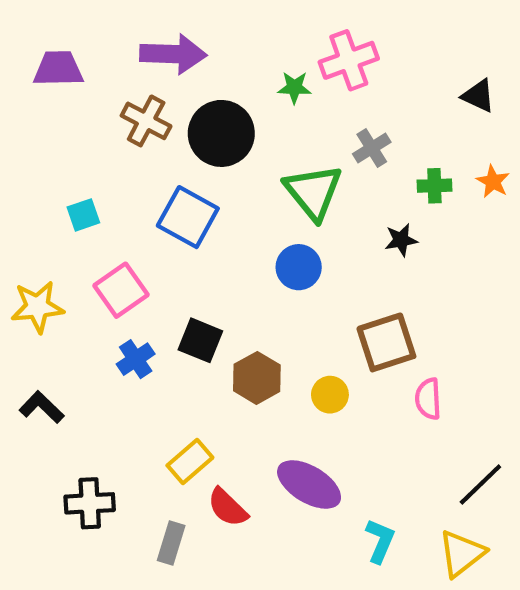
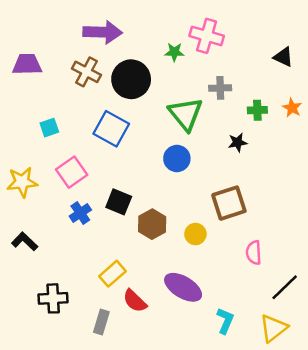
pink cross: (349, 60) -> (207, 36), turned 36
purple trapezoid: (58, 69) -> (27, 64), moved
gray cross: (372, 148) -> (220, 88), turned 30
pink semicircle: (428, 399) -> (254, 253), moved

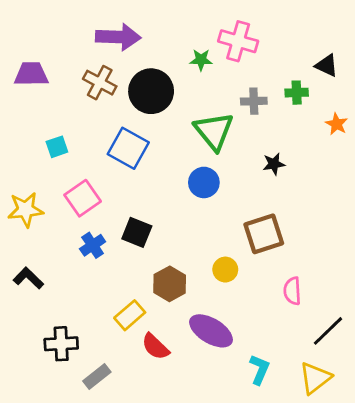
green cross: (257, 110) -> (297, 93), moved
brown hexagon: (152, 224) -> (170, 284), moved
gray rectangle: (101, 322) -> (97, 377), moved, turned 35

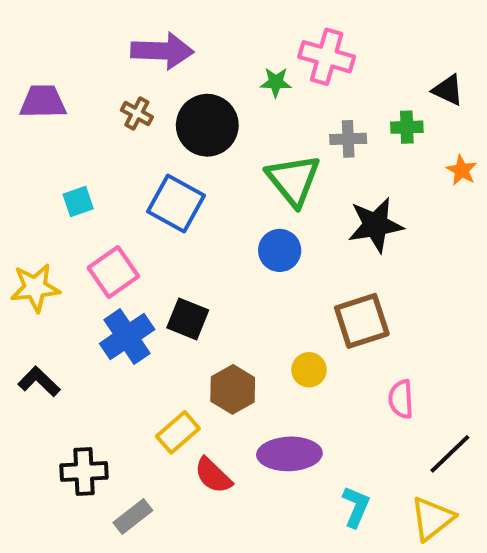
brown cross: (100, 83) -> (137, 113), size x0.7
black star: (274, 164) -> (376, 225), size x1.8
blue cross: (93, 245) -> (127, 337), size x1.5
purple ellipse: (211, 331) -> (289, 454), turned -33

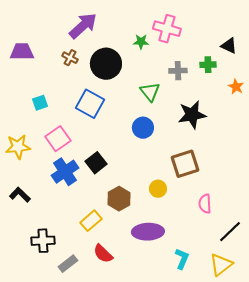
purple arrow: (162, 51) -> (83, 26), turned -44
green triangle: (293, 180) -> (150, 92), size x0.7
black square: (188, 319) -> (96, 163), turned 30
red semicircle: (213, 475) -> (103, 254), moved

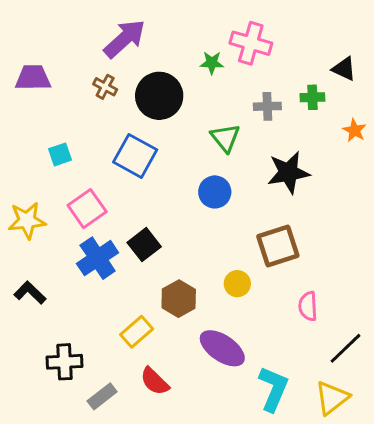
purple ellipse: (148, 232) -> (222, 348), turned 36
cyan L-shape: (182, 259) -> (273, 389), size x1.4

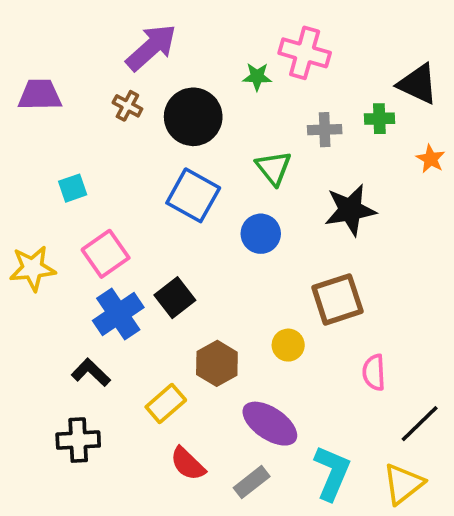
black triangle: (344, 69) -> (418, 84), size x1.4
blue square: (135, 156) -> (193, 195), moved
black L-shape: (30, 293) -> (91, 372), moved
gray rectangle: (102, 396) -> (252, 482), moved

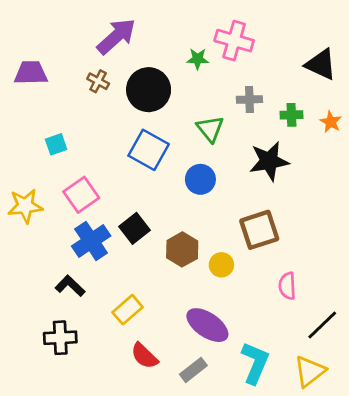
green cross: (379, 119) -> (291, 115), moved
brown hexagon: (217, 363) -> (182, 249), moved

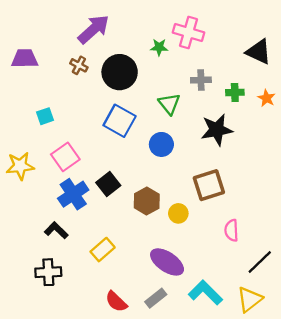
red semicircle: (144, 356) -> (116, 302), moved
cyan L-shape: (255, 363) -> (205, 293), turned -68

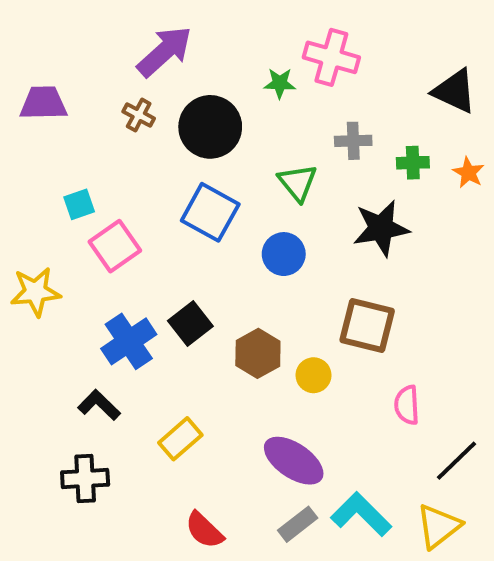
pink square: (65, 157) -> (115, 246), moved
brown square: (209, 185) -> (367, 326), turned 32
gray rectangle: (156, 298) -> (298, 524), moved

